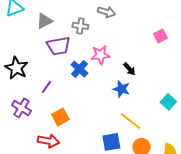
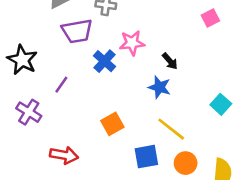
orange square: (60, 117) -> (112, 124), moved

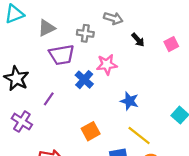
black arrow: (170, 61) -> (138, 40), moved

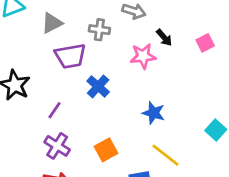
pink star: (107, 65) -> (143, 56), moved
purple cross: (22, 122) -> (57, 146), moved

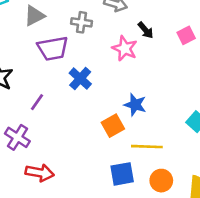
pink star: (143, 56) -> (125, 48), turned 30
purple cross: (57, 146) -> (17, 137), moved
orange square: (106, 150) -> (113, 126), moved
yellow line: (165, 155) -> (147, 147), turned -36

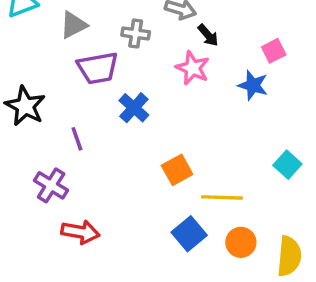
black arrow: (146, 30) -> (208, 35), moved
purple line: (37, 102) -> (77, 139), turned -54
blue star: (135, 105) -> (253, 85), moved
blue square: (122, 174) -> (189, 234), turned -30

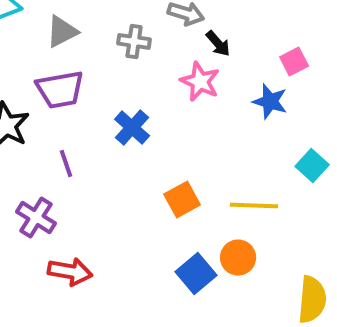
purple trapezoid: (98, 68) -> (60, 89), moved
cyan square: (287, 165) -> (312, 166), moved
yellow line: (222, 197) -> (254, 206), moved
orange circle: (241, 242) -> (238, 258), moved

